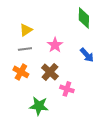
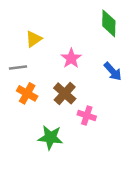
gray line: (25, 49) -> (18, 67), moved

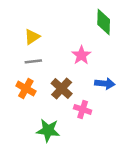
pink star: (71, 58) -> (81, 55), moved
gray line: (18, 67) -> (33, 61), moved
blue arrow: (113, 71) -> (105, 84), moved, turned -42

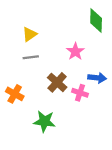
orange cross: (26, 89) -> (15, 94), moved
pink cross: (83, 109) -> (80, 93), moved

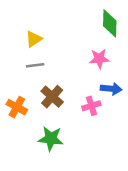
pink star: (75, 52) -> (99, 59), moved, turned 30
brown cross: (57, 82) -> (52, 97), moved
pink cross: (80, 93) -> (91, 106), turned -35

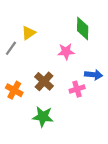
green diamond: (110, 23) -> (83, 28), moved
pink star: (99, 59) -> (66, 52), moved
gray line: (35, 65) -> (11, 48), moved, turned -48

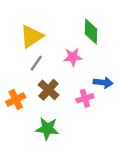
yellow triangle: (29, 33) -> (31, 36), size x1.5
gray line: (11, 48) -> (36, 63), moved
orange cross: (14, 90) -> (16, 100), turned 35

